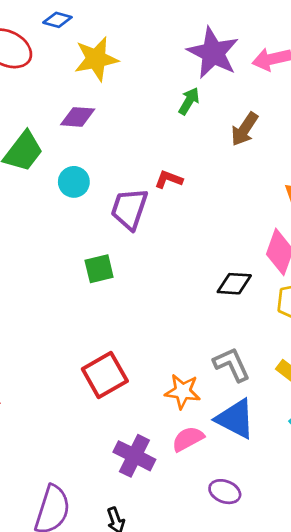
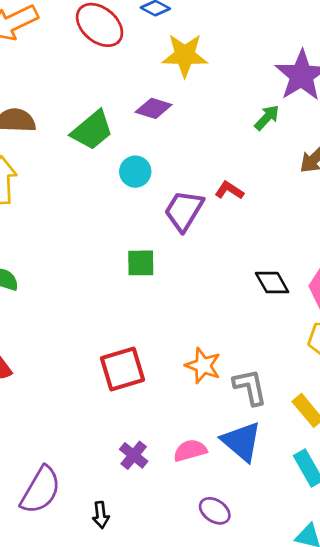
black diamond: (234, 284) -> (272, 283), moved, turned 44
orange star: (183, 391) -> (203, 366), moved
purple cross: (134, 456) -> (134, 455), size x0.7

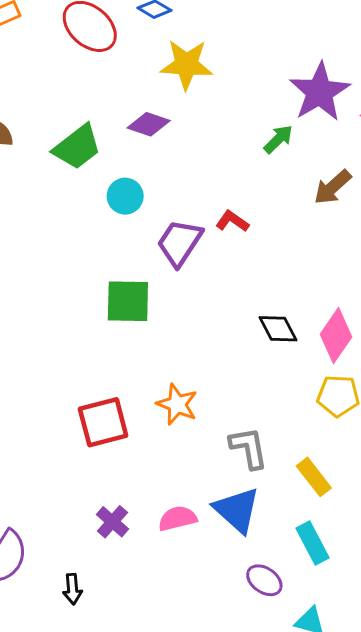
green square: (141, 263) -> (128, 301), size x1.4
orange star: (203, 366) -> (177, 404), moved
purple ellipse: (215, 511) -> (264, 580), moved

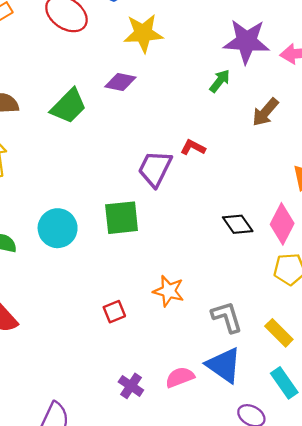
purple star: (320, 92) -> (246, 41), turned -30
cyan circle: (125, 196) -> (58, 228), moved, size x1.4
red square: (103, 422) -> (114, 312), size x0.6

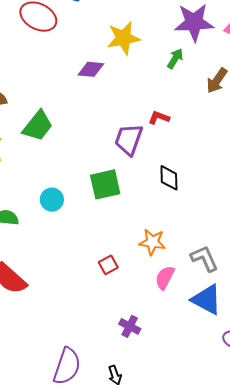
yellow star: (143, 33) -> (124, 38), moved
green trapezoid: (69, 106) -> (38, 126), moved
black diamond: (238, 224) -> (169, 178), moved, turned 40
cyan circle: (58, 228) -> (52, 200), size x0.7
pink semicircle: (180, 377) -> (165, 278), moved, turned -35

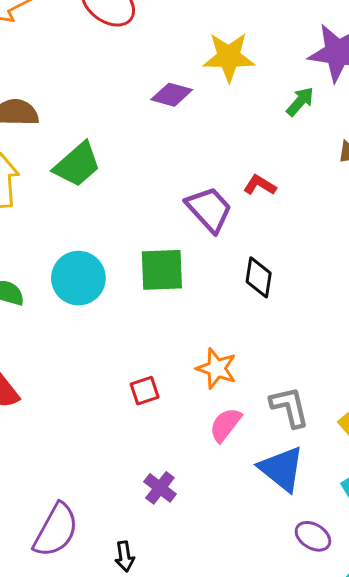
purple trapezoid: (129, 139) -> (209, 209), turned 108
cyan circle: (52, 200) -> (78, 278), size x1.5

